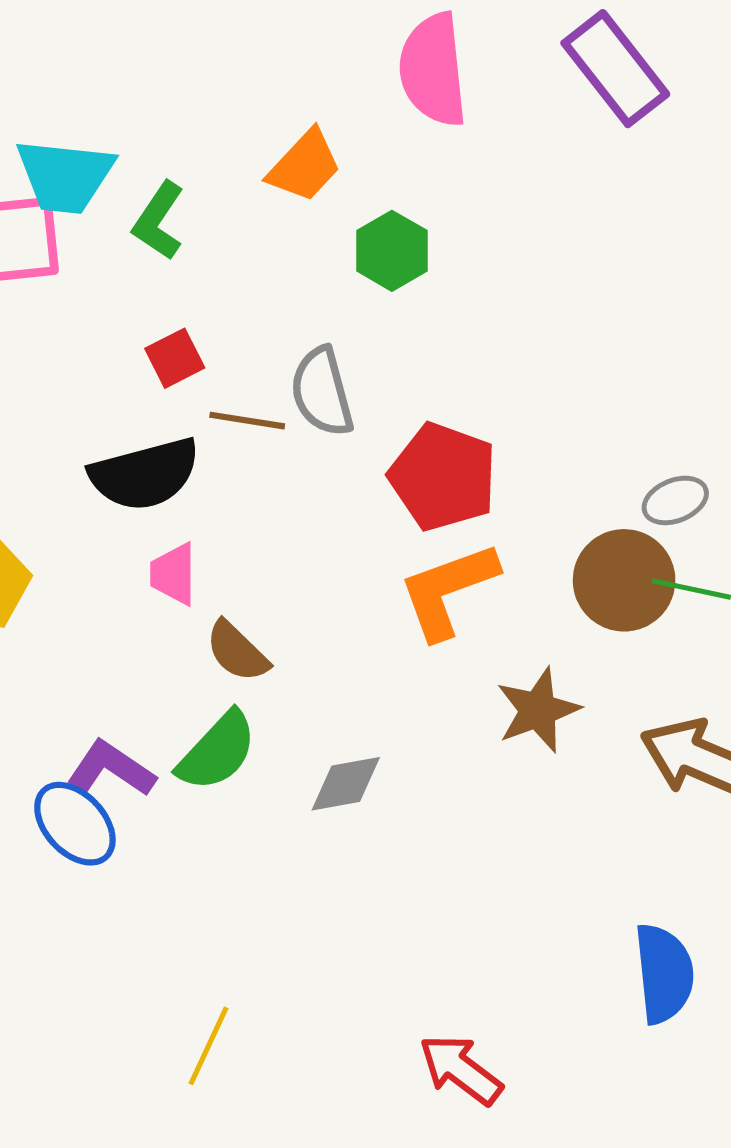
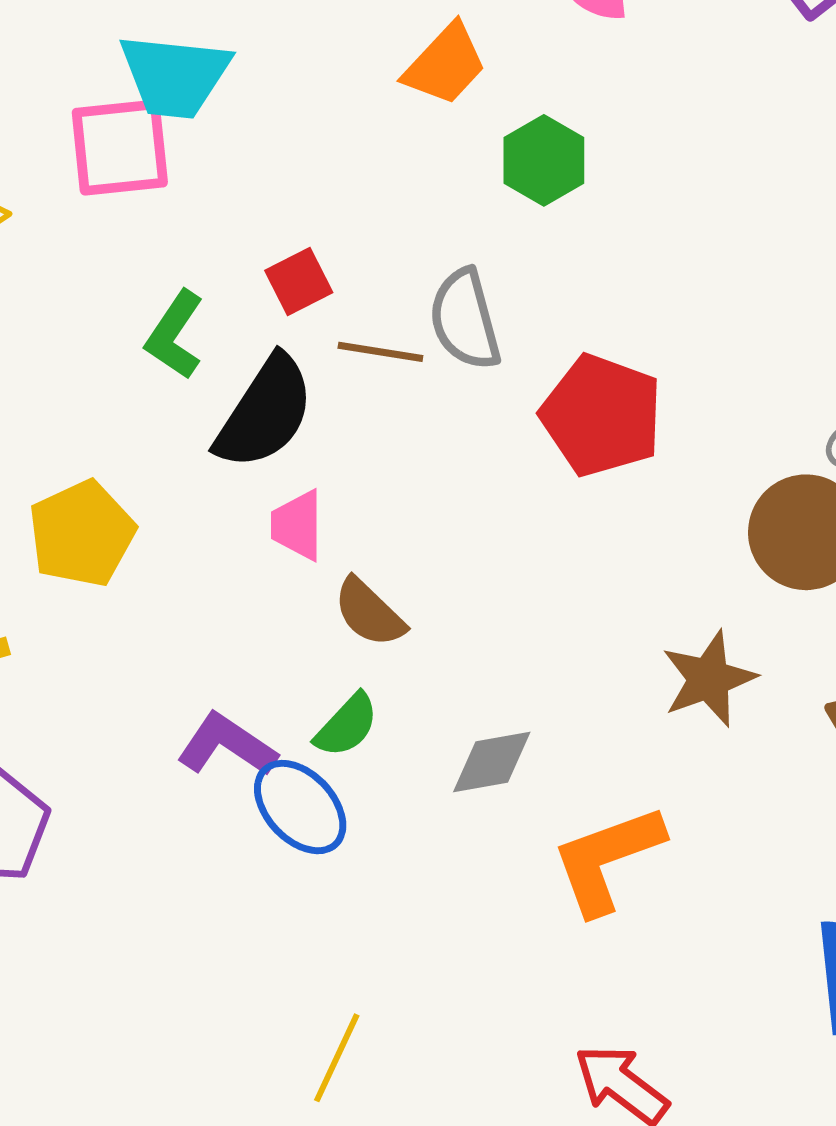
green L-shape: (159, 221) -> (175, 335), moved
black semicircle: (145, 474) -> (265, 413), turned -42
orange L-shape: (448, 590) -> (607, 859), moved
green semicircle: (217, 751) -> (347, 725), size x0.7
blue ellipse: (75, 824) -> (300, 807), moved

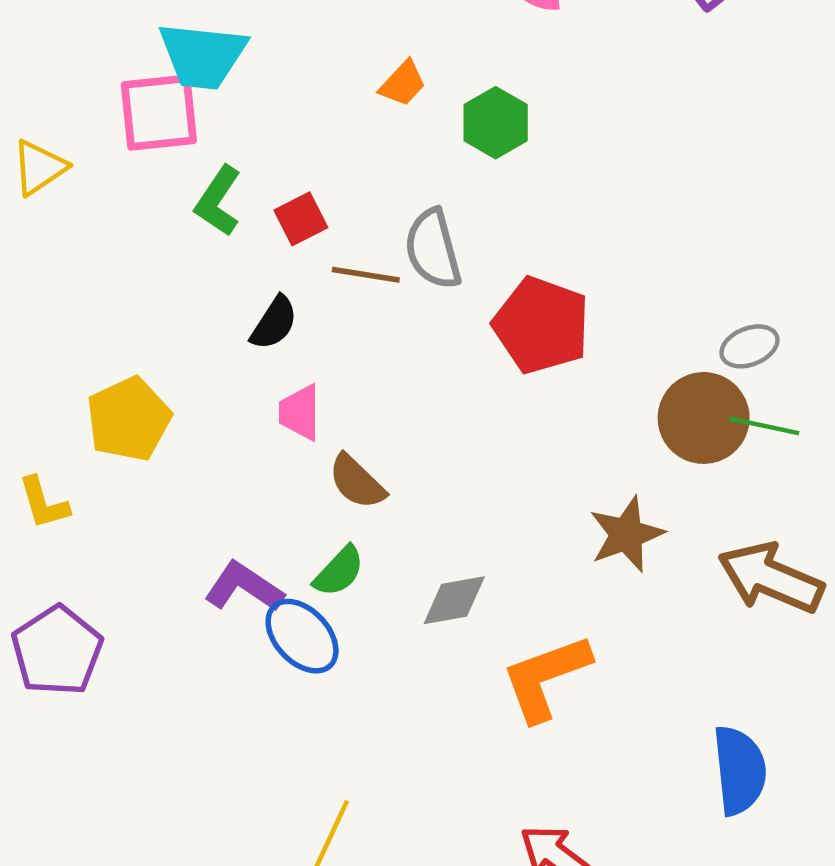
orange trapezoid: (445, 64) -> (403, 84), moved, size x0.7
green L-shape: (175, 335) -> (218, 201), moved
black semicircle: (265, 413) -> (274, 323), size x0.6

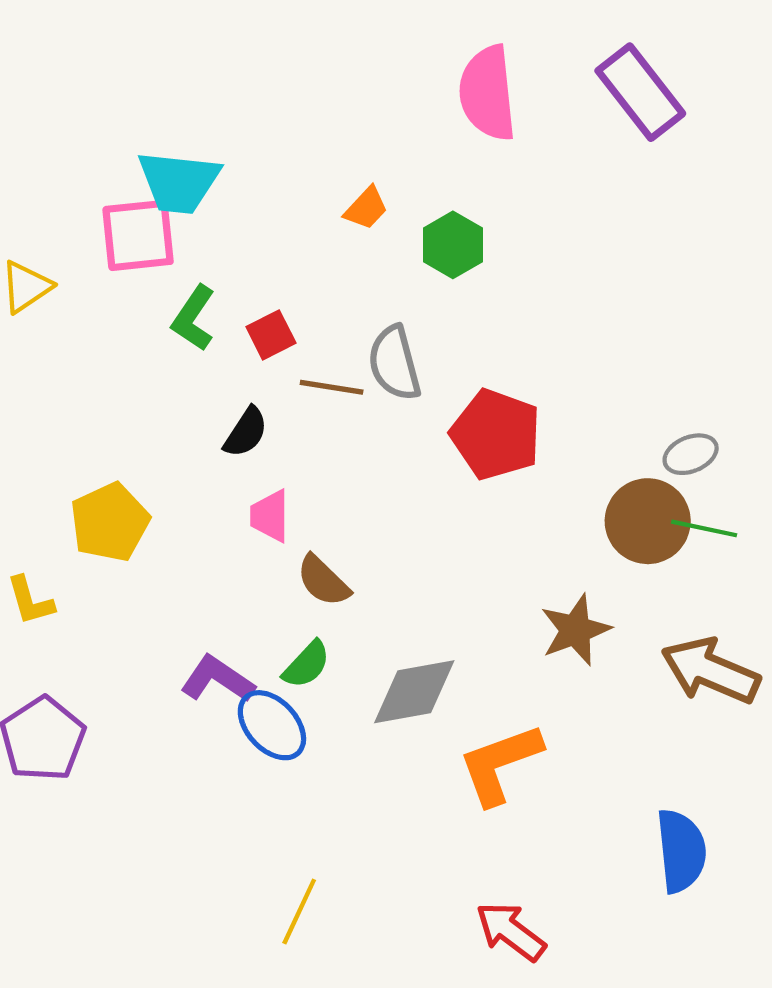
gray diamond: (454, 600) -> (414, 692), size x1.4

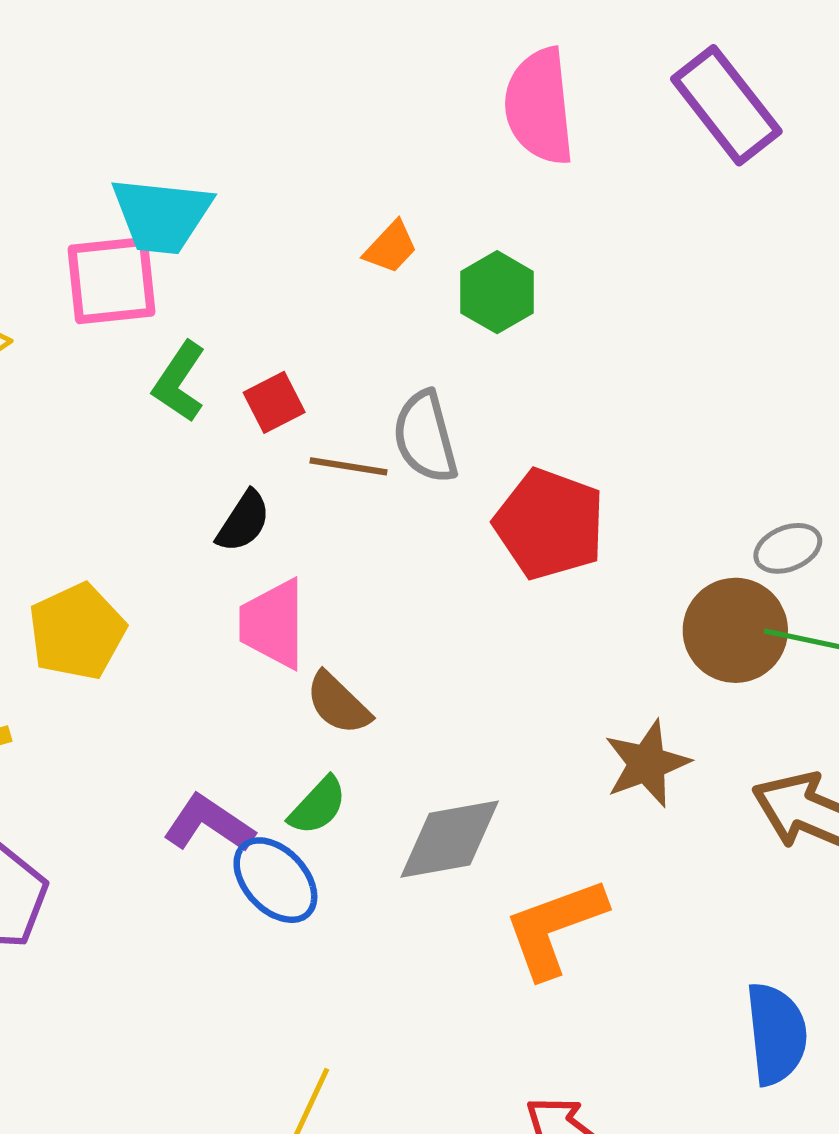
pink trapezoid: (270, 516) -> (273, 624), size x1.4

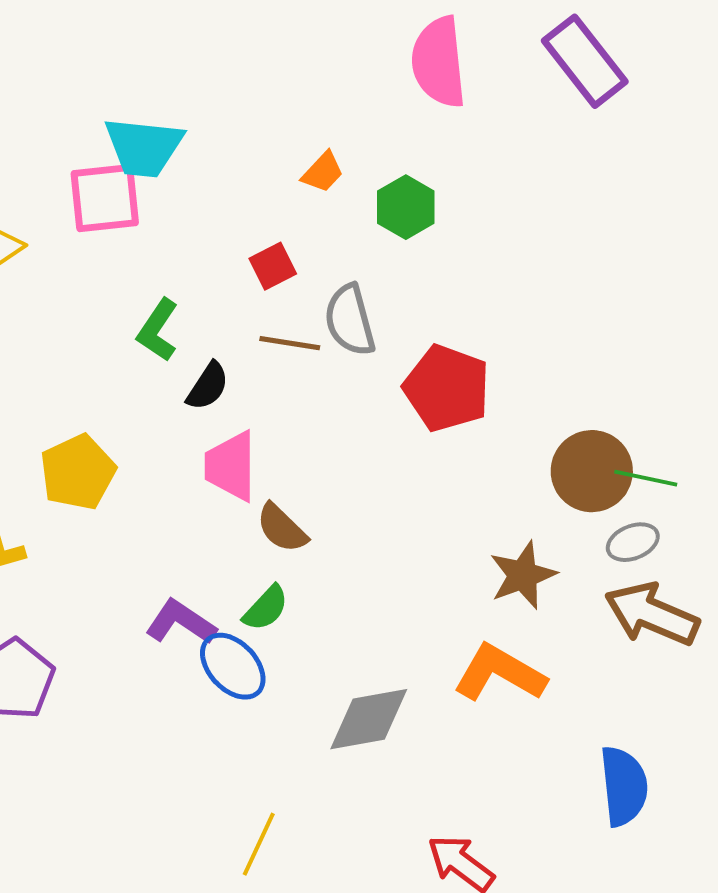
green L-shape: (179, 382) -> (158, 330), moved
red square: (274, 402) -> (273, 266), moved
gray ellipse: (788, 548) -> (633, 542), moved
gray diamond: (450, 839) -> (369, 719), moved
orange L-shape: (555, 927) -> (500, 673), moved, turned 50

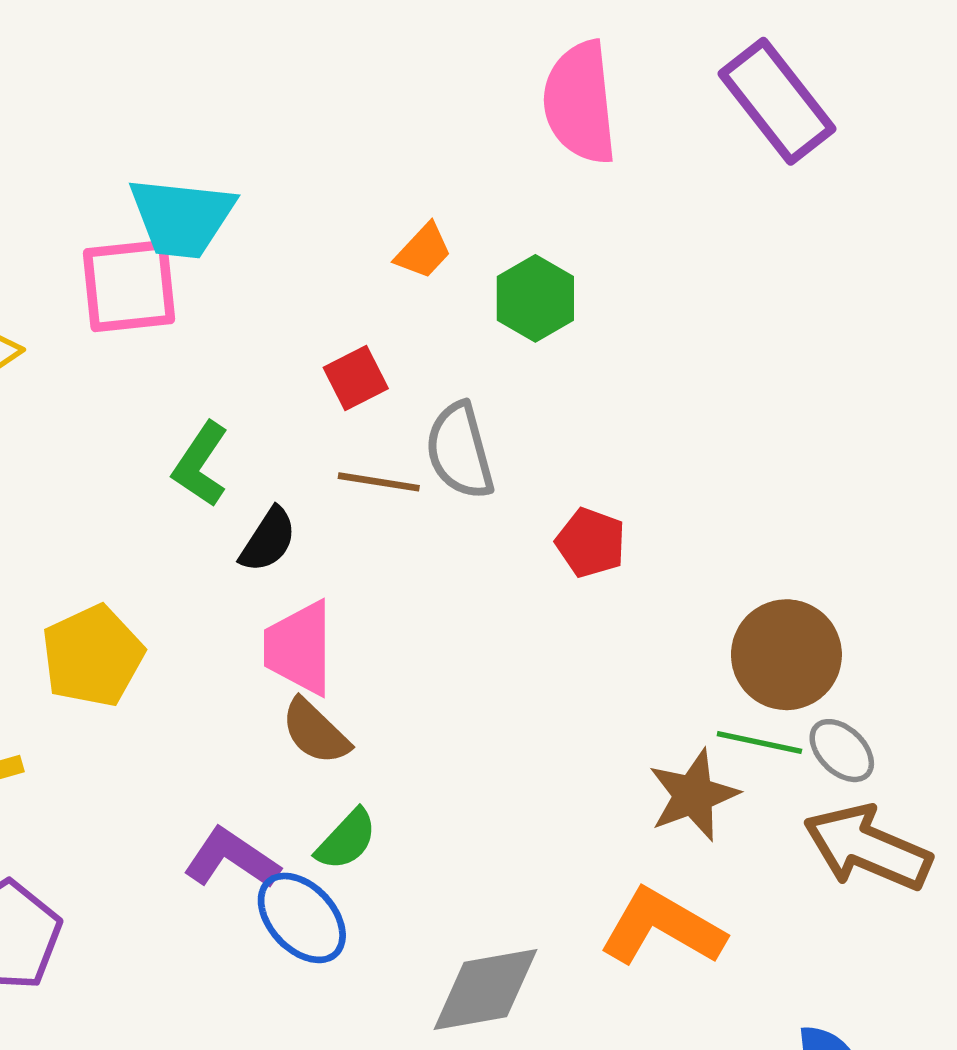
red pentagon: (447, 388) -> (591, 543), size x0.6
green line: (646, 478) -> (759, 742), moved
brown semicircle: (282, 528) -> (315, 732), moved
gray ellipse: (633, 542) -> (842, 751), turned 66

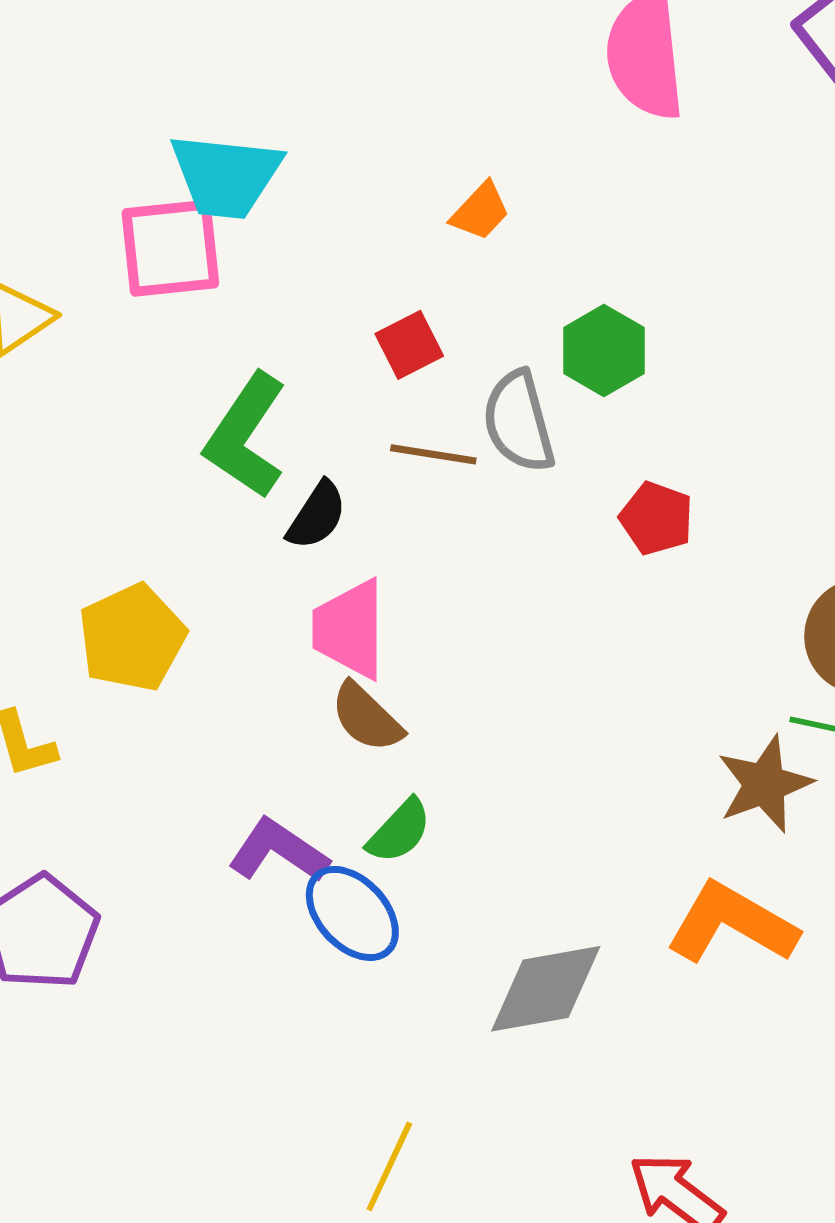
green hexagon: (535, 298) -> (604, 351), moved
green L-shape: (201, 464) -> (246, 436), size x1.4

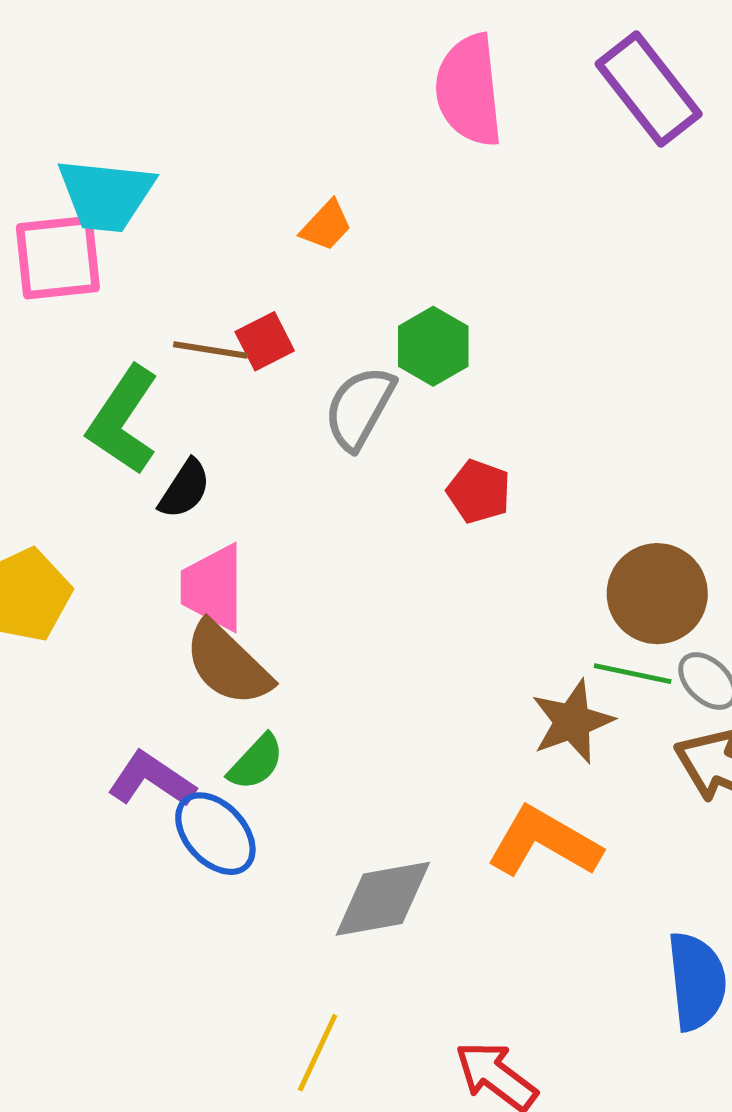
gray semicircle: (519, 422) -> (359, 408), turned 44
brown line: (433, 454) -> (210, 350), moved
brown semicircle: (367, 717) -> (228, 664), size x1.4
yellow line: (389, 1166) -> (318, 1053), moved

